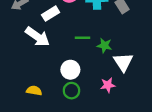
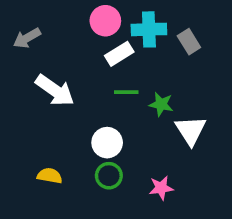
white rectangle: (51, 14) -> (119, 54), moved
pink star: (108, 85) -> (161, 188), moved

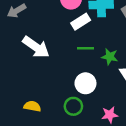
white circle: (107, 143) -> (85, 83), moved

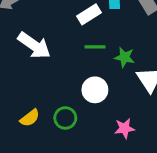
yellow semicircle: (32, 106) -> (30, 118), turned 133
green circle: (73, 106) -> (65, 118), moved

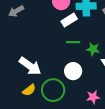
white arrow: (34, 45) -> (30, 66), moved
green circle: (65, 118) -> (53, 90), size x1.5

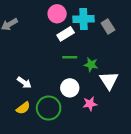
white arrow: (30, 66) -> (24, 83), size x0.6
pink star: (93, 97) -> (90, 104), moved

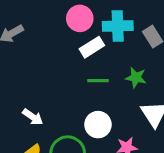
green star: (91, 65) -> (136, 78), moved

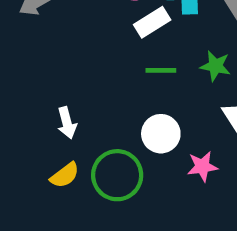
white arrow: (33, 117) -> (67, 123), turned 40

